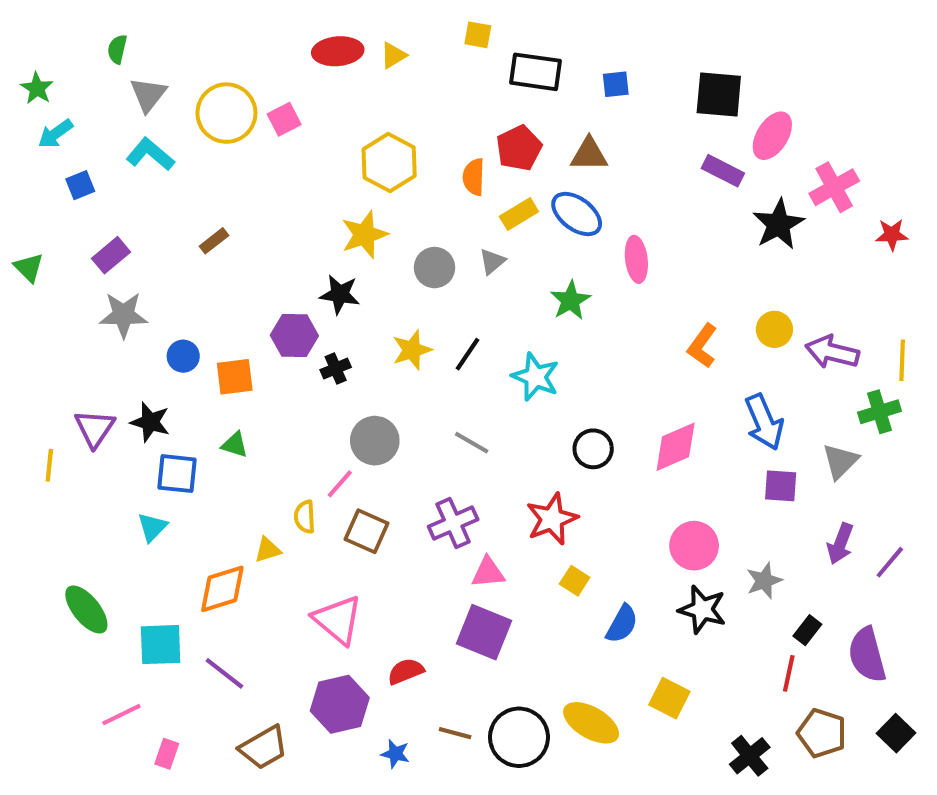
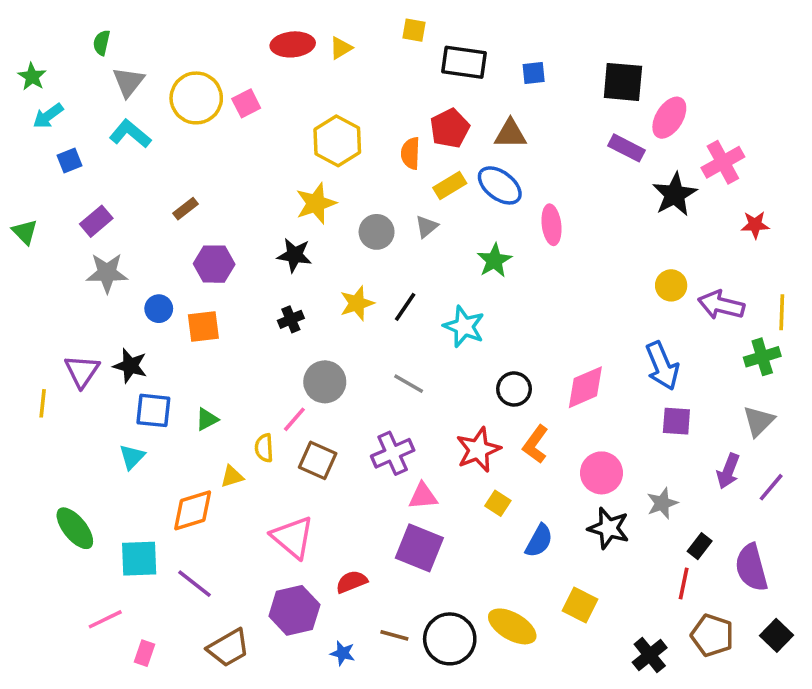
red star: (892, 235) -> (755, 225), moved
purple hexagon: (294, 336) -> (214, 264), moved
orange L-shape: (702, 346) -> (535, 444), moved
green triangle: (235, 445) -> (207, 419), moved, turned -45
gray triangle: (840, 461) -> (759, 421), moved

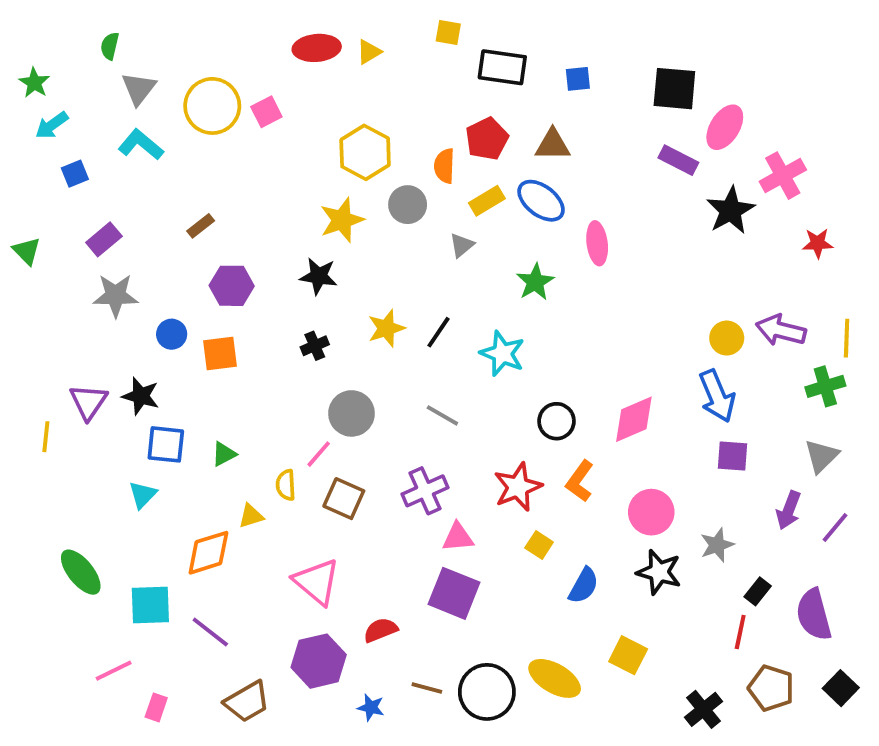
gray circle: (377, 232) -> (408, 205), moved
yellow circle: (671, 285) -> (727, 338), moved

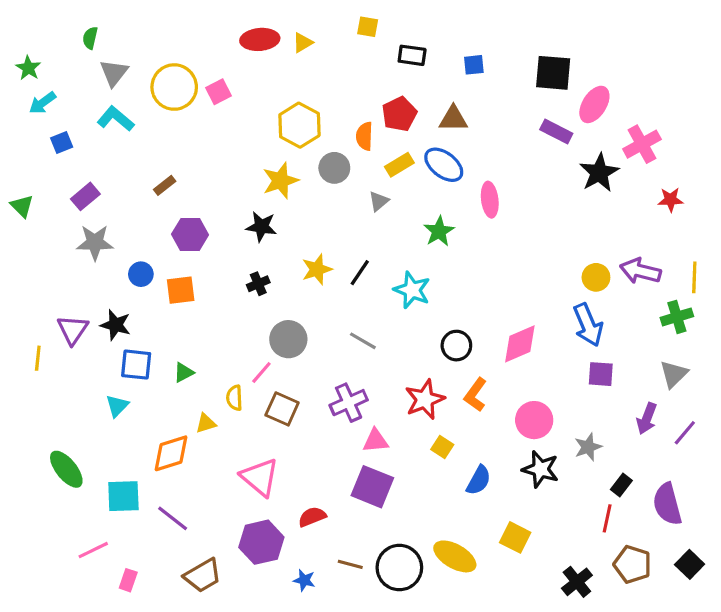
black rectangle: (502, 67) -> (412, 55), size x0.7

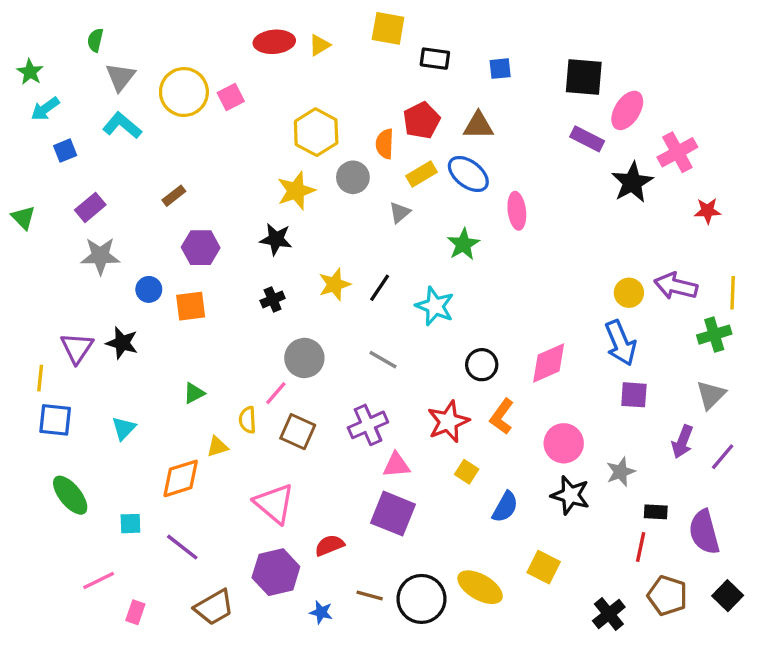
yellow square: (368, 27) -> (388, 28), size x1.5
blue square: (136, 365) -> (55, 420), moved
black rectangle: (621, 485) -> (656, 512), turned 55
cyan square: (123, 496) -> (130, 524), size x0.6

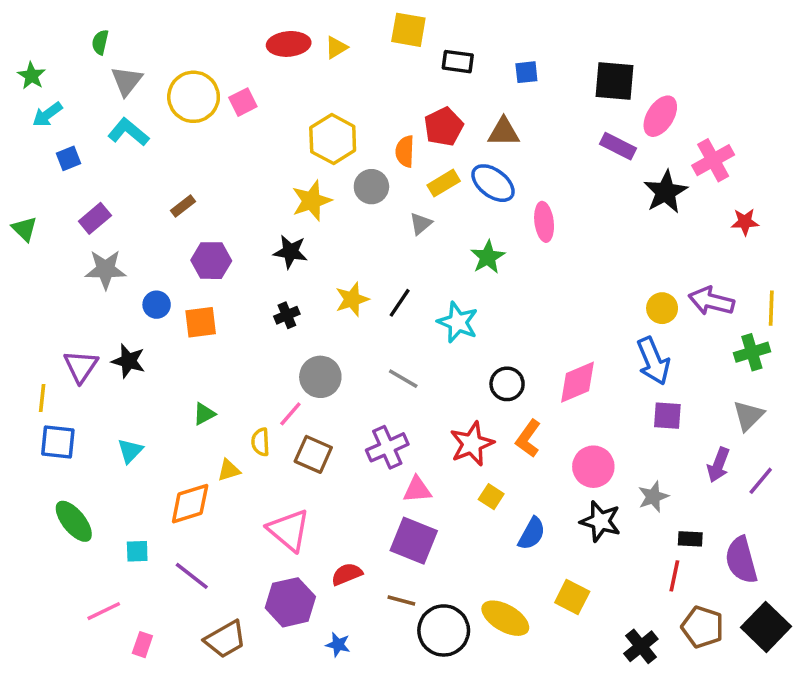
brown line: (370, 596) -> (401, 601), moved
black square: (728, 596) -> (766, 627), size x1.5

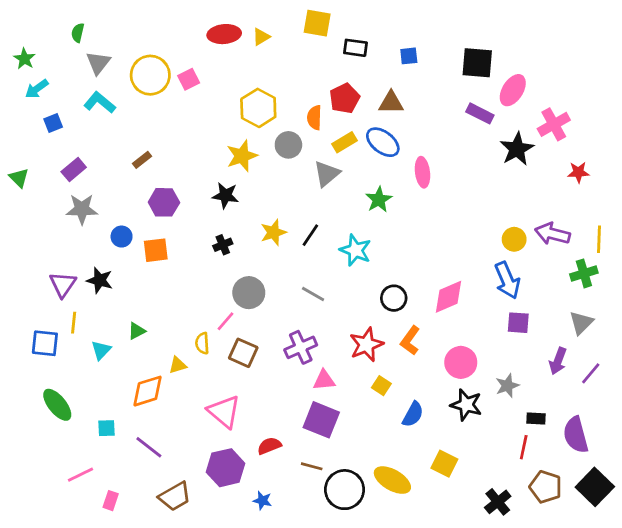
gray triangle: (421, 224) -> (327, 174), size x1.5
yellow line: (42, 398) -> (74, 323), moved
green triangle: (204, 414) -> (137, 331), moved

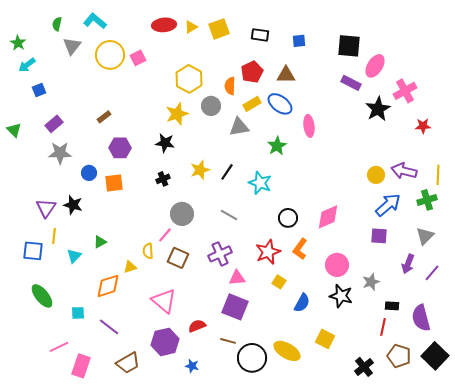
yellow square: (317, 23) -> (219, 29), moved, turned -30
cyan L-shape: (100, 102) -> (95, 21), moved
gray triangle: (327, 174) -> (239, 127), turned 30
blue arrow: (507, 280) -> (388, 205), moved, turned -108
pink rectangle: (111, 501) -> (81, 366), size x1.6

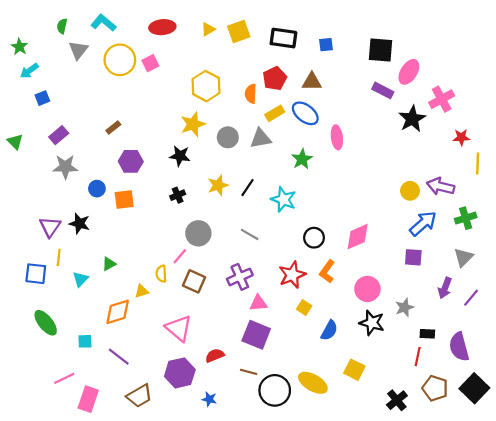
red ellipse: (164, 25) -> (162, 27), moved
black rectangle: (260, 35) -> (283, 38), size x1.4
gray circle: (211, 106) -> (228, 137), moved
yellow line: (438, 175) -> (478, 164), moved

